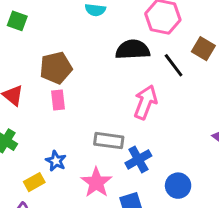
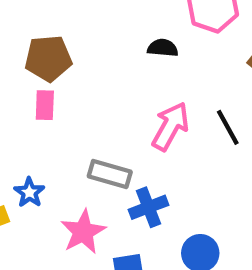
black semicircle: (133, 50) -> (163, 48), size x0.6
black line: (174, 65) -> (228, 127), moved

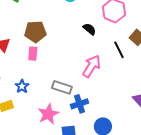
black semicircle: (163, 48) -> (89, 29), turned 32
black line: (228, 127) -> (119, 50), moved
blue star: (29, 192) -> (22, 86), moved

